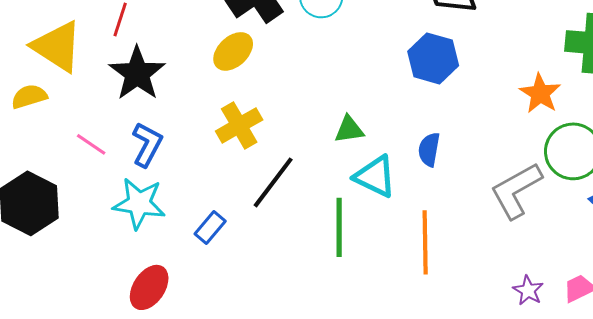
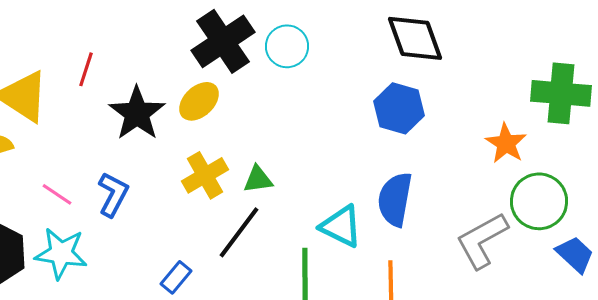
black star: (137, 73) -> (137, 113), moved
green triangle: (349, 129) -> (258, 179), moved
blue semicircle: (429, 149) -> (395, 199), size x1.6
cyan star: (139, 203) -> (61, 253), moved

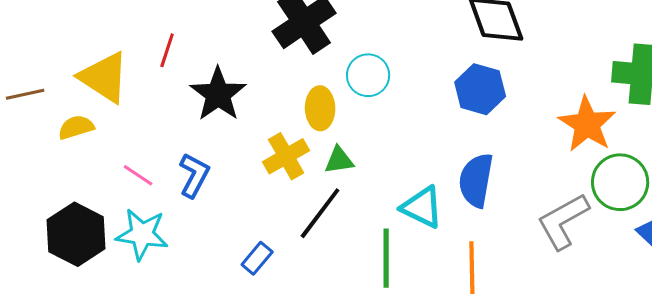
cyan circle: (287, 46) -> (368, 75), moved
yellow ellipse: (199, 101) -> (320, 108), moved, turned -48
orange star: (506, 143) -> (587, 124), size x1.4

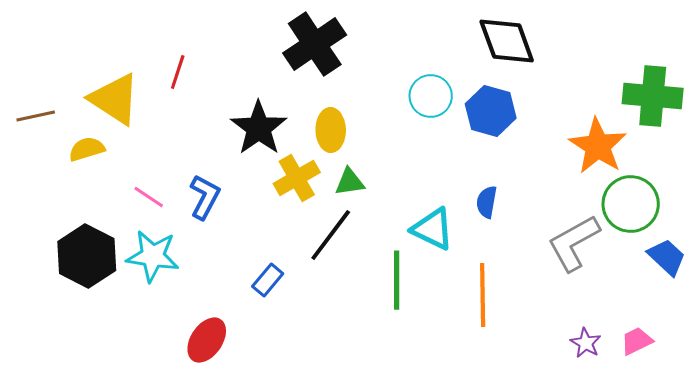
cyan circle: (368, 75) -> (431, 96), moved
black star: (218, 94) -> (259, 128), moved
blue semicircle: (476, 180) -> (487, 202), size x0.6

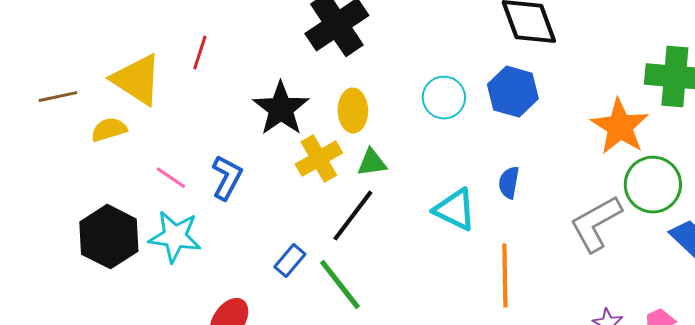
cyan circle: (431, 96) -> (444, 98), moved
green line: (397, 280) -> (340, 285), moved, turned -38

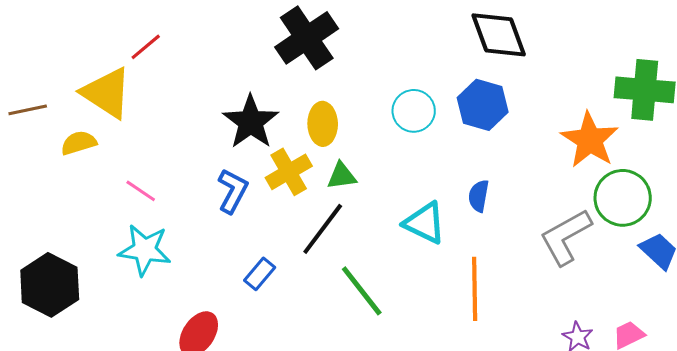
red line: (200, 53) -> (146, 47), moved, turned 32
blue L-shape: (227, 178) -> (233, 191), moved
black hexagon: (109, 237) -> (50, 285), moved
green line: (340, 285) -> (362, 291), moved

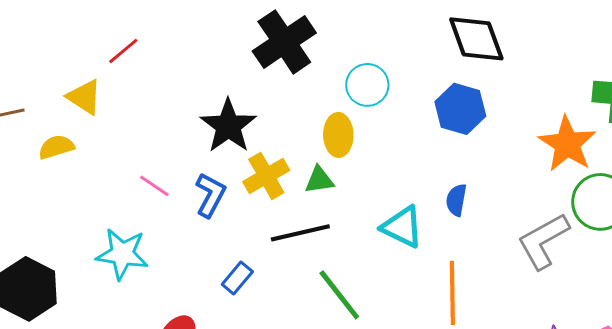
yellow triangle: (107, 93) -> (84, 97), size x0.7
cyan circle: (414, 111) -> (367, 85), moved
yellow ellipse: (323, 124) -> (338, 135), moved
pink line: (141, 191) -> (154, 186), moved
black line: (323, 229) -> (300, 233), turned 40

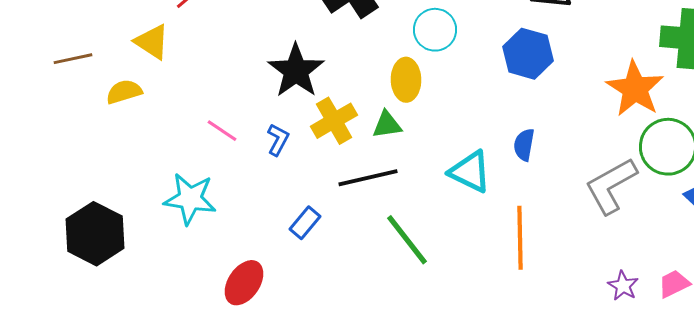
blue L-shape: (210, 195) -> (278, 140), size x0.7

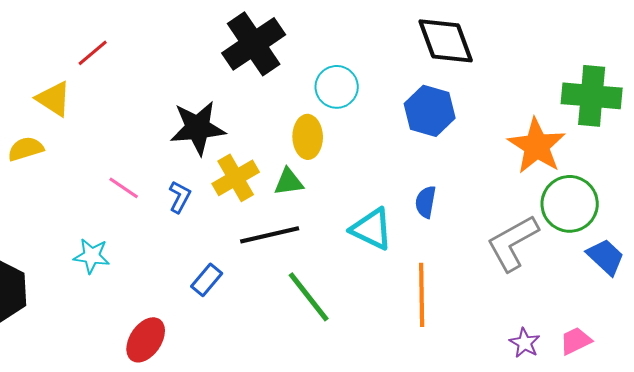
black star: (296, 71) -> (198, 128), turned 30
cyan star: (190, 199) -> (92, 256), size x0.7

